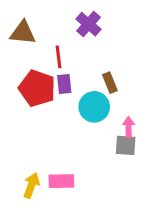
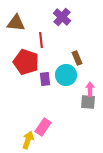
purple rectangle: (64, 84) -> (45, 79), moved
pink rectangle: (61, 181) -> (43, 127), turned -54
yellow arrow: (31, 185) -> (28, 140), moved

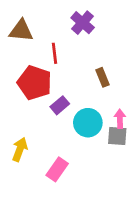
cyan circle: (66, 75) -> (88, 123), moved
purple rectangle: (45, 79) -> (60, 105), turned 56
yellow arrow: (28, 140) -> (20, 149), moved

